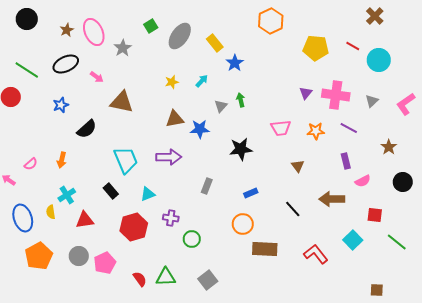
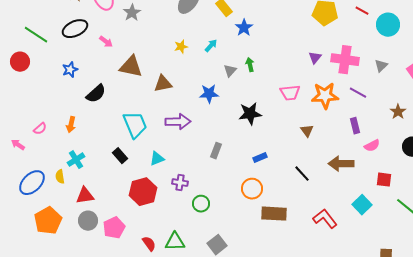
brown triangle: (175, 119) -> (163, 84), moved
orange star: (316, 131) -> (325, 96), size x1.5
blue ellipse: (23, 218) -> (32, 183), turned 64
red triangle: (85, 220) -> (85, 196), moved

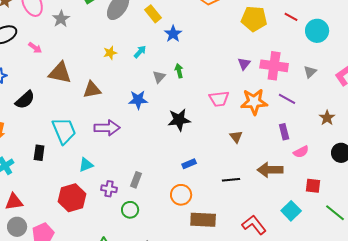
gray rectangle: (216, 151) -> (136, 180), moved
black rectangle: (120, 156) -> (39, 153), moved, turned 49
black line: (302, 174) -> (231, 180), turned -54

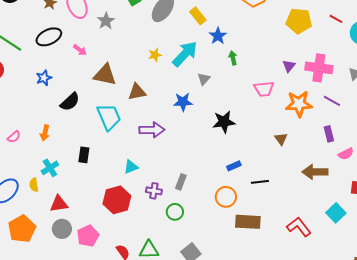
cyan arrow: (140, 52) -> (185, 54), size x2.0
green arrow: (179, 71) -> (233, 58), moved
pink trapezoid: (219, 99) -> (264, 89), moved
cyan trapezoid: (64, 131) -> (109, 117), moved
black line: (231, 180) -> (260, 182), moved

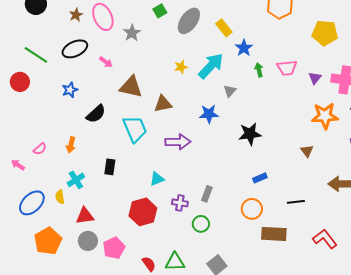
pink trapezoid: (264, 89) -> (287, 68), moved
black line: (260, 182) -> (296, 202), moved

